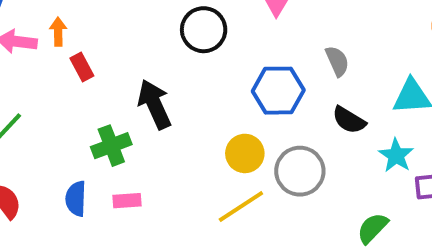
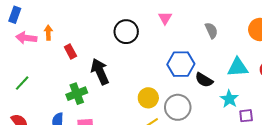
gray semicircle: (337, 61) -> (211, 31), moved
red rectangle: (82, 67) -> (70, 52), moved
blue hexagon: (278, 91) -> (181, 64), moved

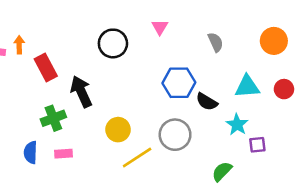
red rectangle: (70, 52) -> (46, 68), size x1.5
yellow circle: (148, 98) -> (118, 130), moved

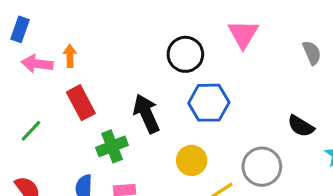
pink triangle: (160, 27) -> (243, 34), size x1.5
red rectangle: (46, 68) -> (81, 103), moved
blue hexagon: (179, 83) -> (209, 103), moved

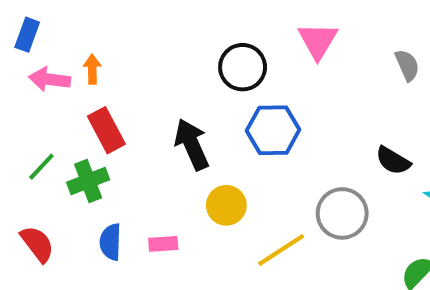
green cross: (112, 146) -> (88, 181), moved
yellow circle: (192, 160) -> (226, 205), moved

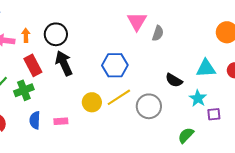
gray semicircle: (407, 65) -> (158, 33), moved, turned 42
black circle: (243, 67) -> (56, 34), moved
black arrow: (192, 144) -> (64, 63), moved
yellow line: (281, 250) -> (119, 97), moved

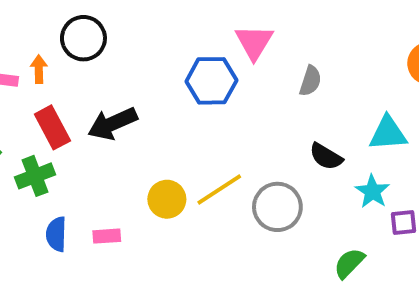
gray semicircle: (158, 33) -> (310, 81), moved
black circle: (56, 34) -> (83, 38), moved
black arrow: (64, 63) -> (113, 124), turned -90
blue hexagon: (115, 65) -> (211, 81), moved

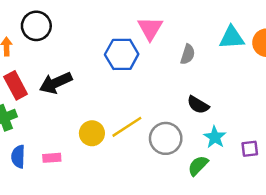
cyan triangle: (388, 133) -> (232, 38), moved
cyan star: (372, 191) -> (215, 137), moved
green semicircle: (349, 263) -> (198, 166), moved

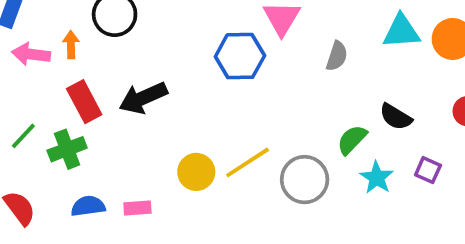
black semicircle: (198, 105) -> (396, 117), moved
purple square: (250, 149) -> (428, 170), moved, turned 30
blue semicircle: (18, 157) -> (88, 206), turned 80
green semicircle: (198, 166) -> (352, 140), moved

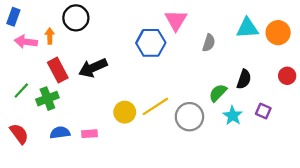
black semicircle: (396, 117) -> (244, 79), turned -102

